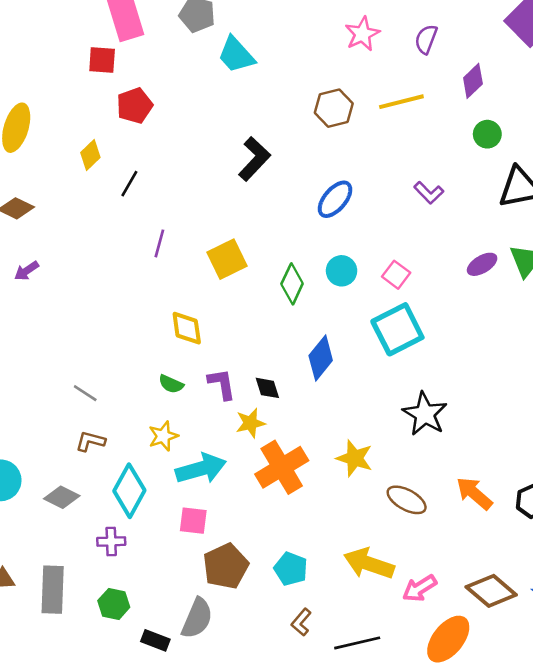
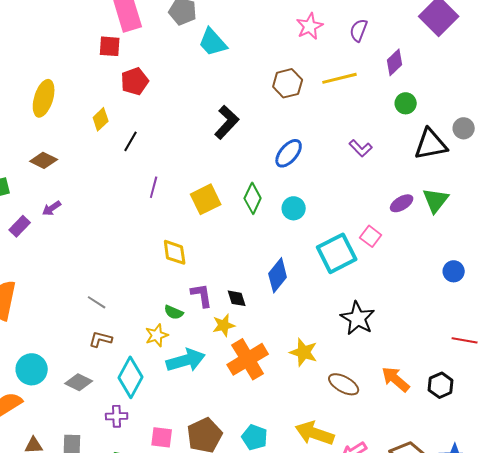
pink square: (396, 275) -> (371, 236), moved
green diamond: (292, 284) -> (253, 198), moved
green semicircle: (171, 384) -> (174, 312), moved
pink square: (193, 521) -> (162, 437), moved

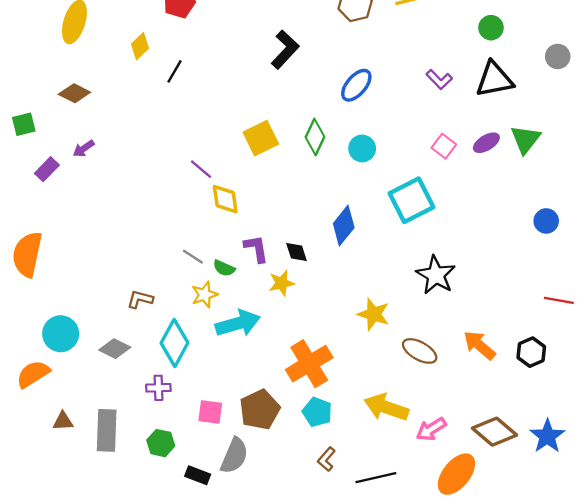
black triangle: (431, 144) -> (494, 79), moved
purple line: (154, 187) -> (201, 169), moved, turned -65
pink square: (371, 236) -> (444, 146), moved
gray line: (97, 302) -> (193, 257), moved
orange cross: (248, 359) -> (309, 364), moved

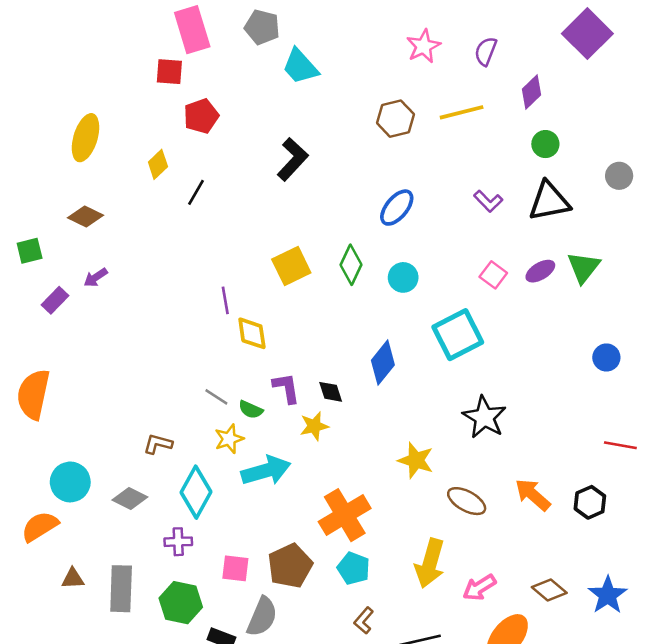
black L-shape: (285, 50) -> (293, 159), moved
purple line: (201, 169) -> (225, 300), turned 40
yellow arrow: (386, 407) -> (430, 563), turned -93
brown diamond: (494, 432) -> (549, 590), size x0.7
green hexagon: (161, 443) -> (181, 603), size x1.4

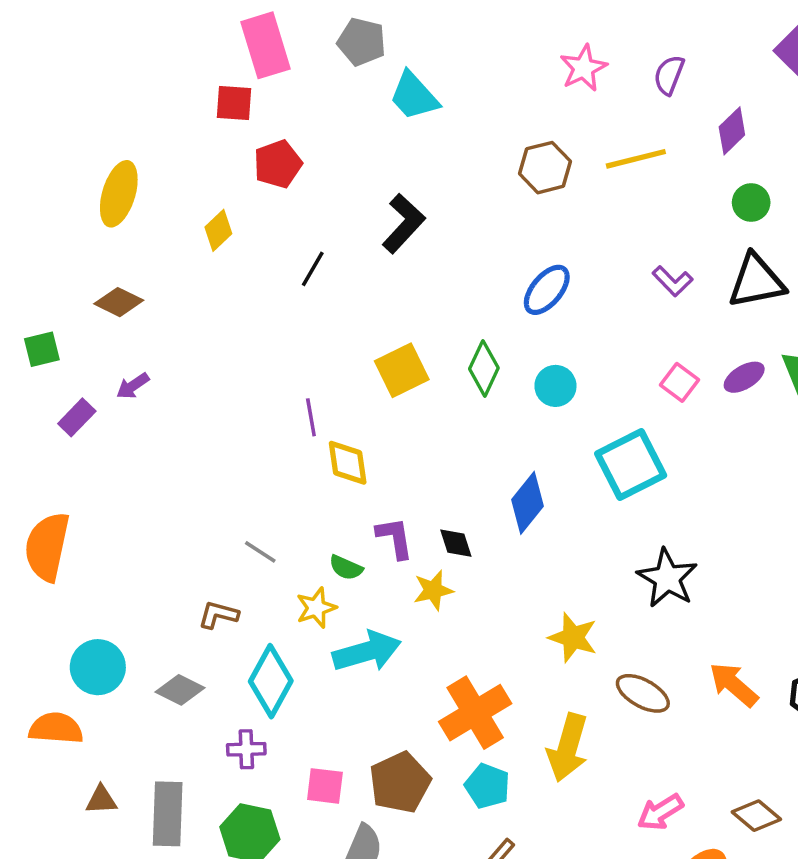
black line: (196, 192) -> (313, 269), moved
gray line: (216, 397) -> (260, 552), moved
orange semicircle: (40, 526) -> (56, 728), turned 36
yellow arrow: (430, 563) -> (568, 748), moved

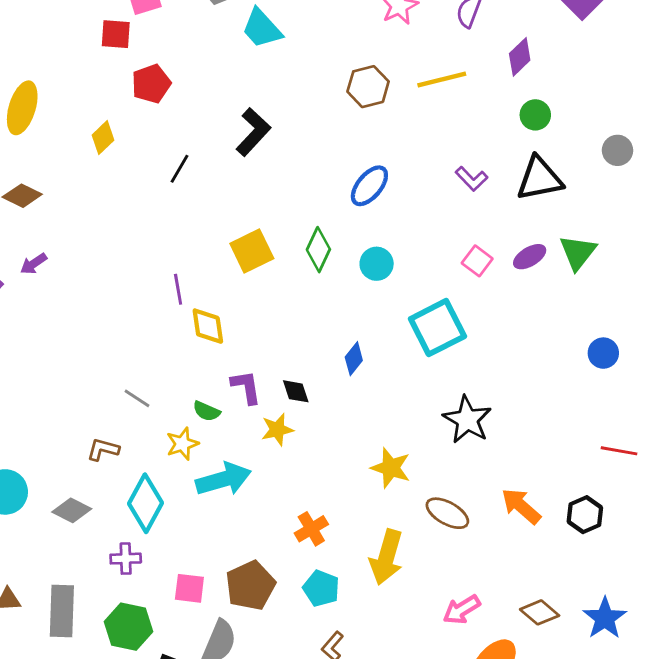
blue diamond: (528, 503) -> (354, 359), size x0.7
orange cross: (475, 713) -> (311, 529), size x0.6

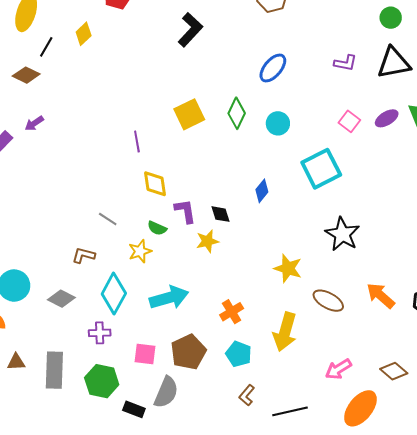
black line: (180, 169) -> (46, 47), moved
purple L-shape: (472, 179) -> (345, 63), turned -35
yellow diamond: (208, 326) -> (155, 184), moved
cyan arrow: (223, 479) -> (169, 298), moved

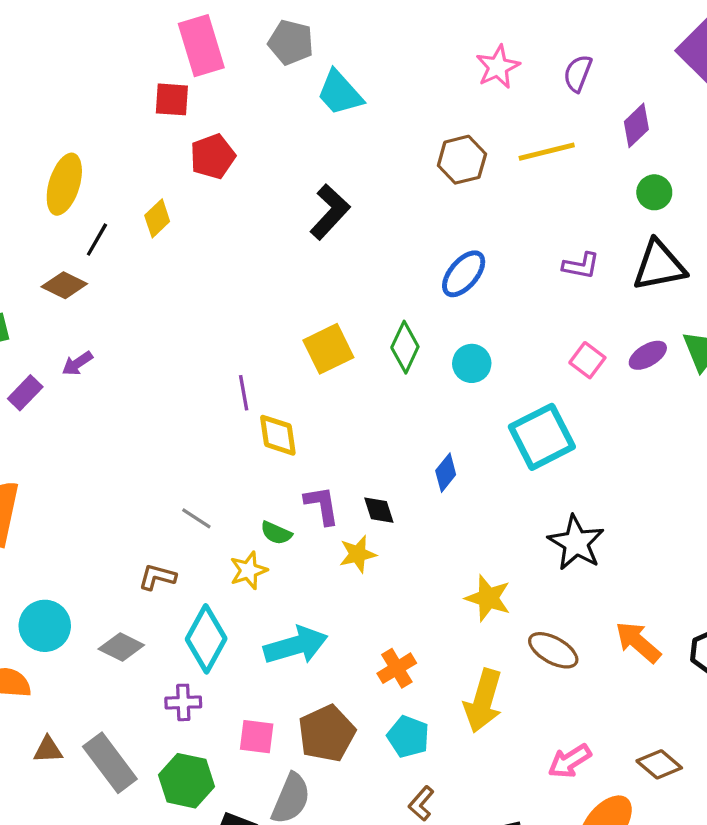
yellow diamond: (155, 184) -> (278, 435), moved
gray rectangle: (54, 370) -> (110, 763), turned -39

